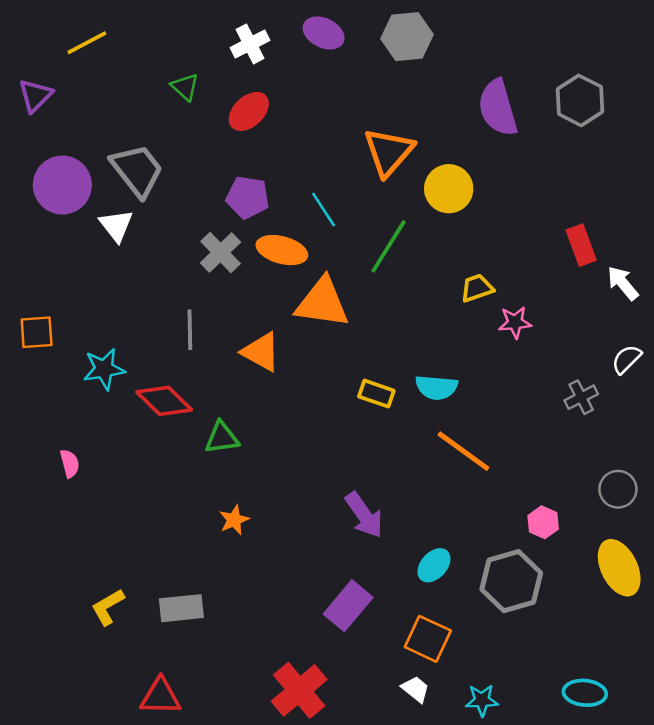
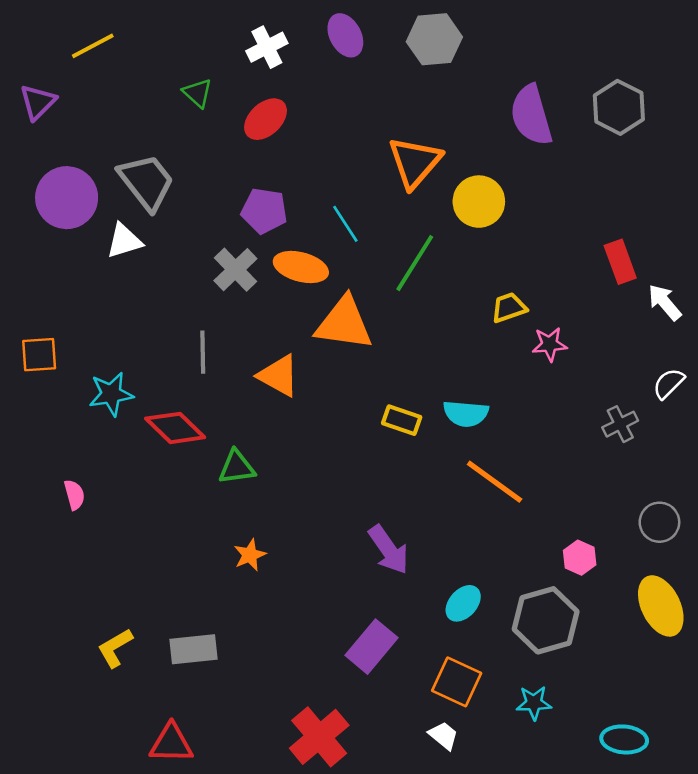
purple ellipse: (324, 33) -> (345, 35), turned 36
white triangle: (116, 226) -> (124, 241), turned 51
cyan star: (482, 700) -> (534, 703), moved

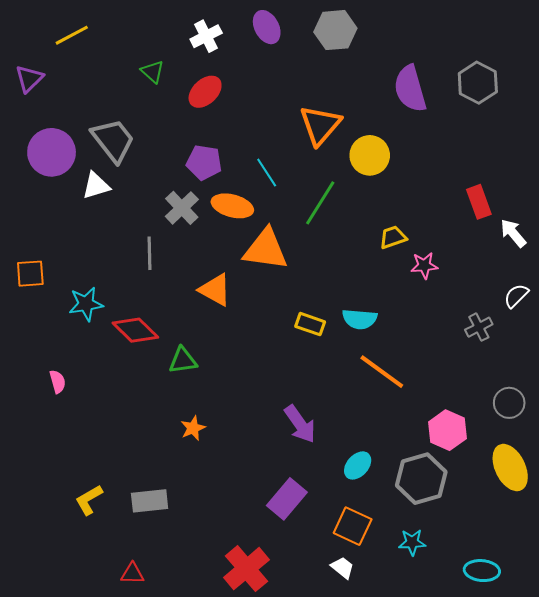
gray line: (203, 352) -> (150, 253), moved
pink hexagon: (580, 558) -> (448, 430), size x1.5
red triangle: (171, 743) -> (132, 574), size x0.7

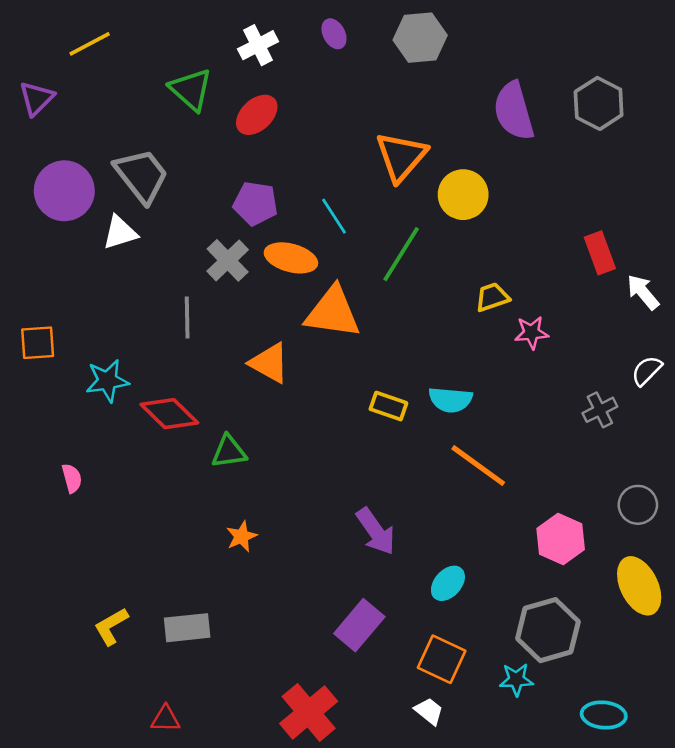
purple ellipse: (267, 27) -> (334, 34), size x0.7
green triangle: (153, 72) -> (191, 89), size x1.5
gray hexagon: (421, 479) -> (548, 630), moved

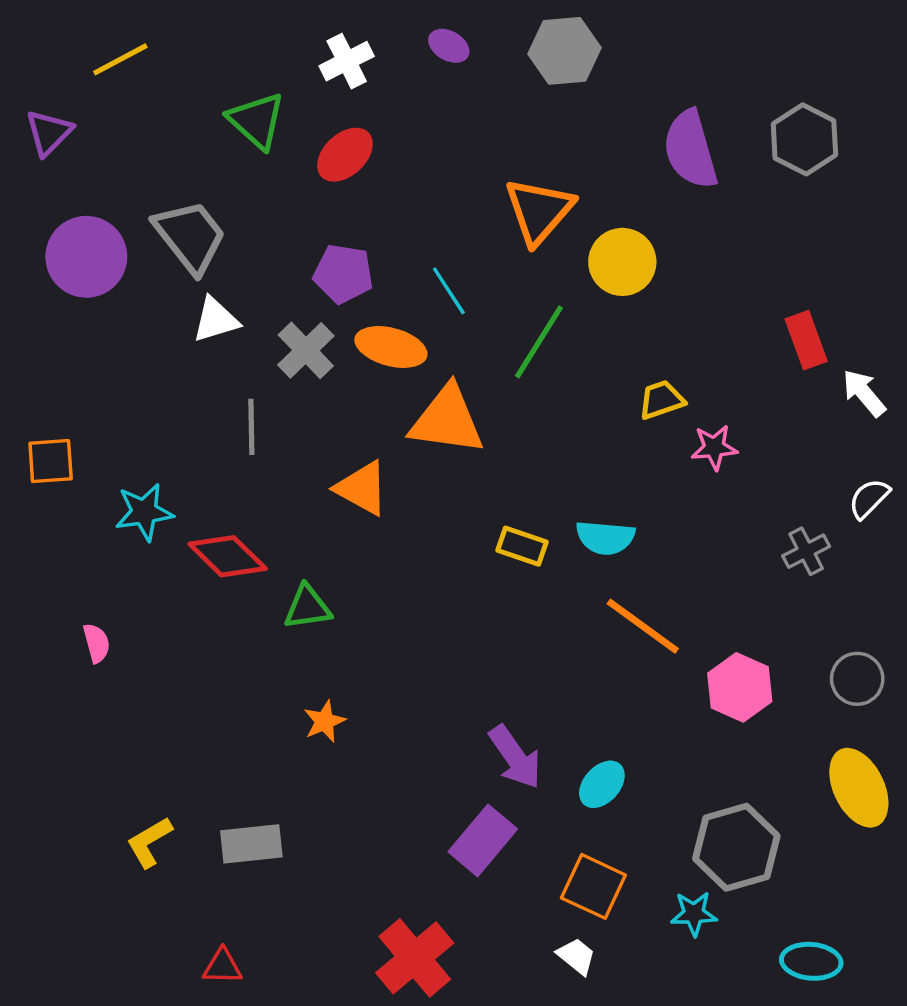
purple ellipse: (334, 34) -> (449, 46), turned -32
white triangle: (120, 233) -> (216, 320), moved
purple arrow: (376, 531) -> (515, 757), moved
pink hexagon: (561, 539) -> (740, 687), moved

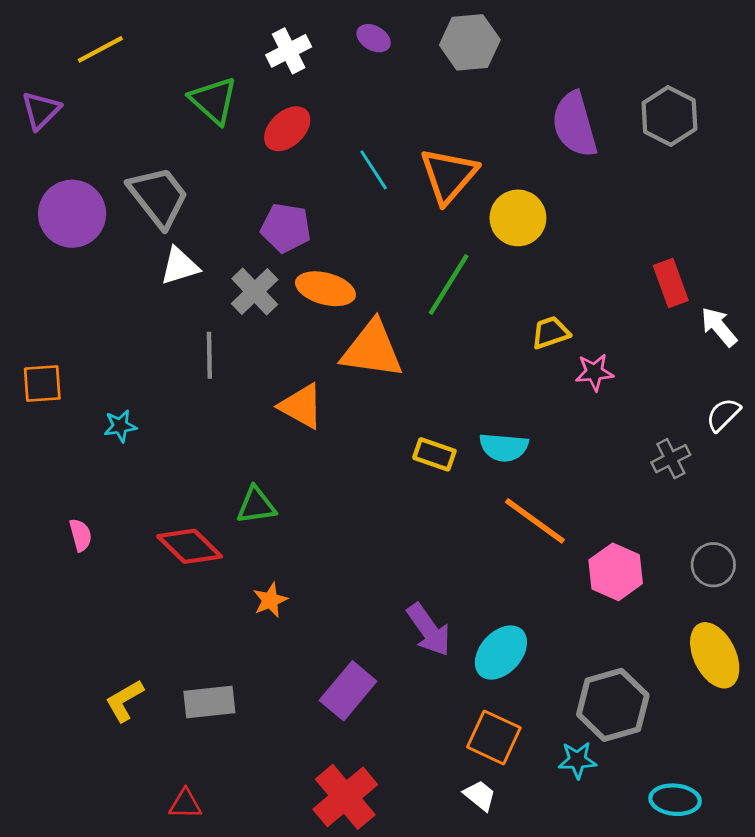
cyan line: (449, 291) -> (374, 170), moved
cyan star: (144, 512) -> (120, 426), size x0.7
red diamond: (228, 556) -> (190, 546), moved
cyan ellipse: (602, 784) -> (501, 652), size x1.4
purple rectangle: (483, 840) -> (348, 691), moved

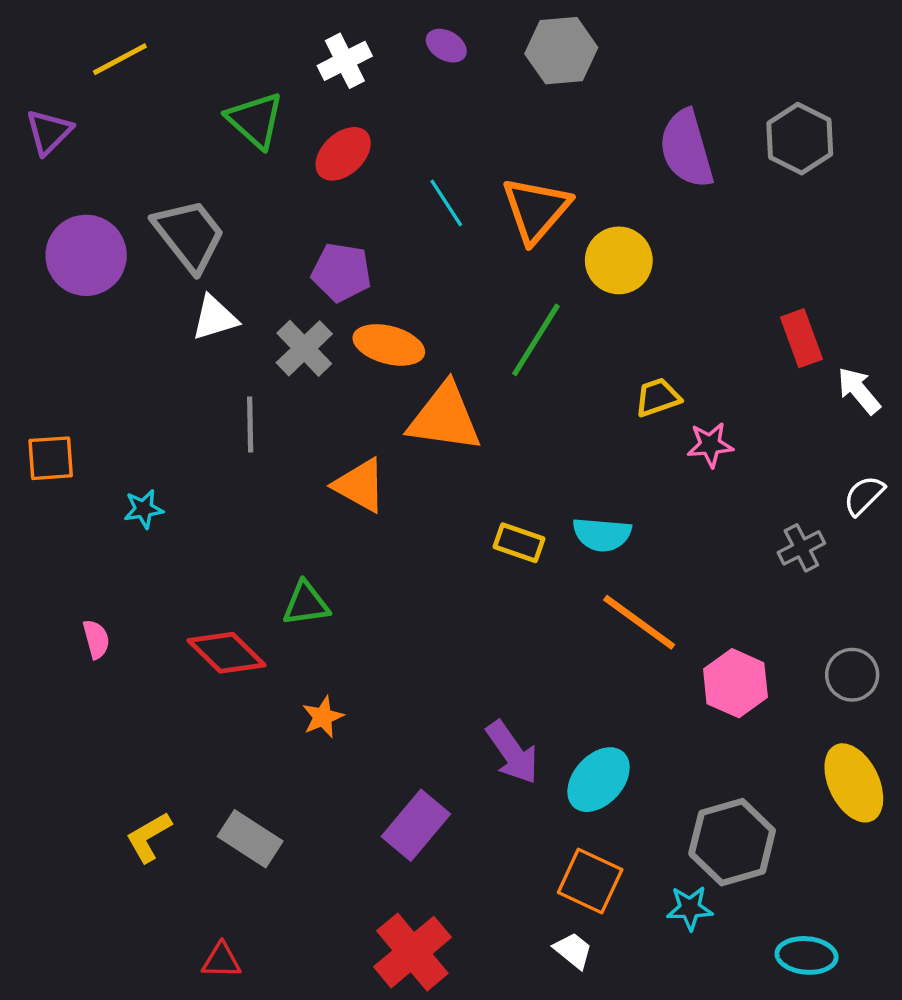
gray rectangle: (209, 702) -> (250, 839), turned 39

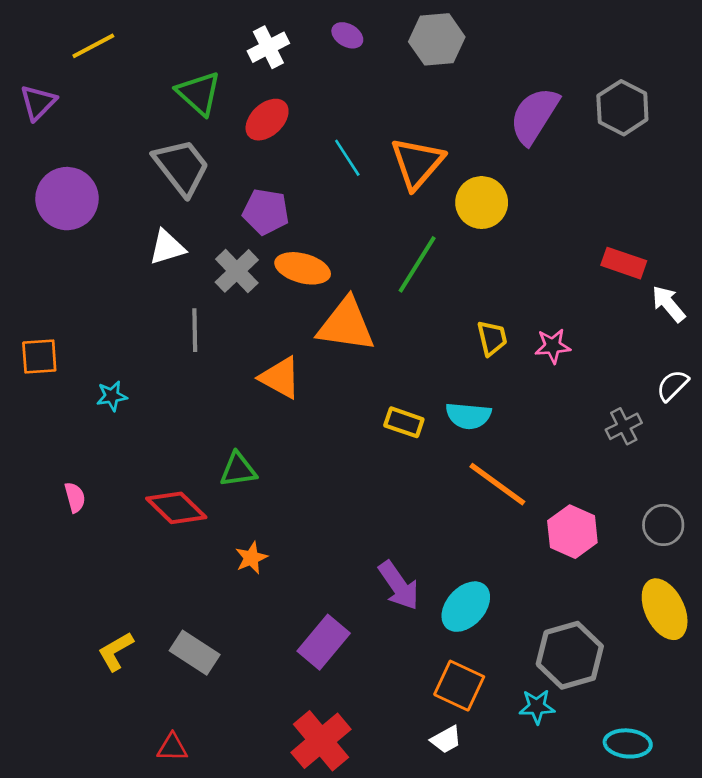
purple semicircle: (686, 149) -> (534, 116), turned 48
gray trapezoid: (189, 235) -> (181, 167), moved
red rectangle: (801, 338) -> (624, 263), turned -51
yellow trapezoid: (658, 397) -> (492, 338), moved, turned 96
white trapezoid: (573, 950) -> (446, 740), turned 112

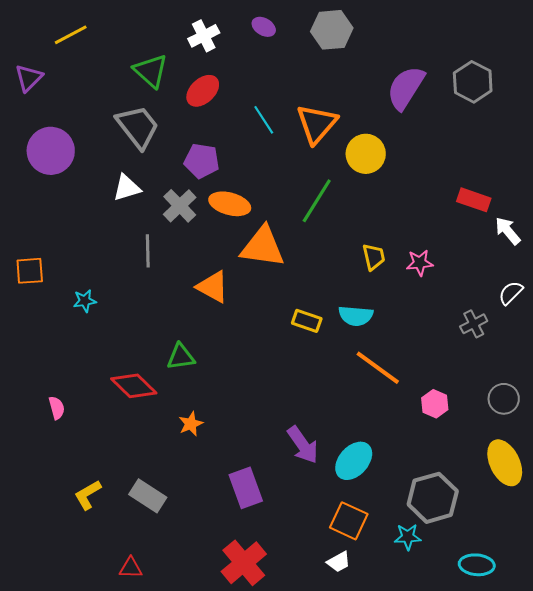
pink semicircle: (75, 497) -> (57, 408), moved
pink hexagon: (572, 532) -> (435, 404), size x0.7
purple rectangle: (324, 642) -> (246, 488), turned -60

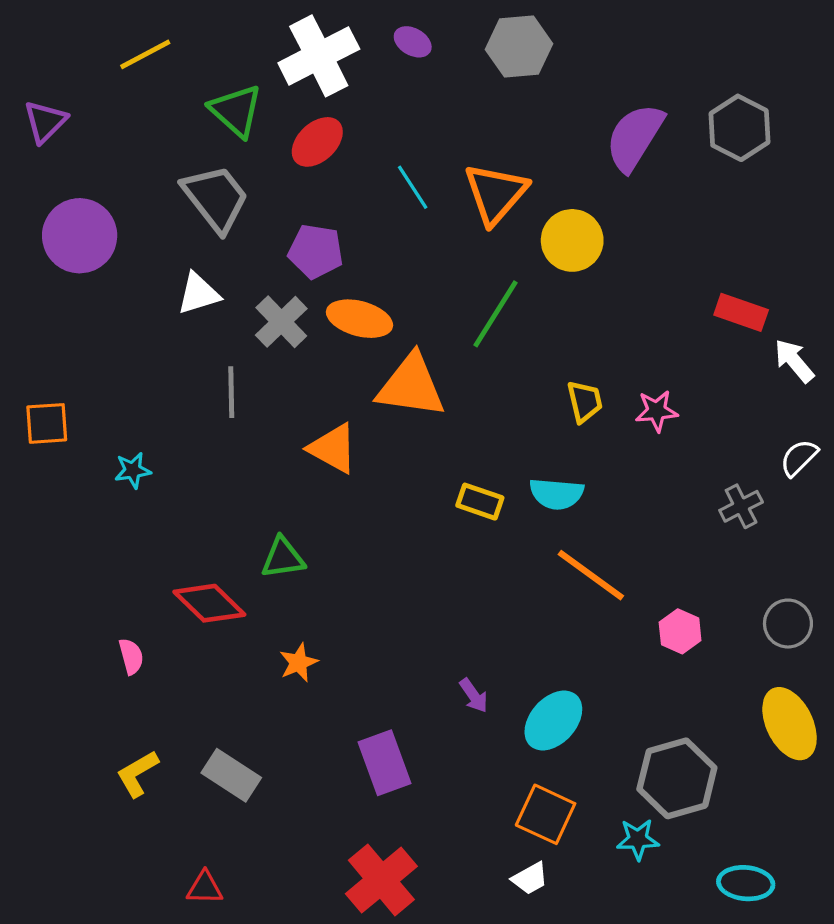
yellow line: (71, 35) -> (145, 54), moved
white cross: (204, 36) -> (319, 56), size x1.6
pink semicircle: (57, 408) -> (131, 656), moved
purple arrow: (303, 445) -> (474, 695), size x0.6

